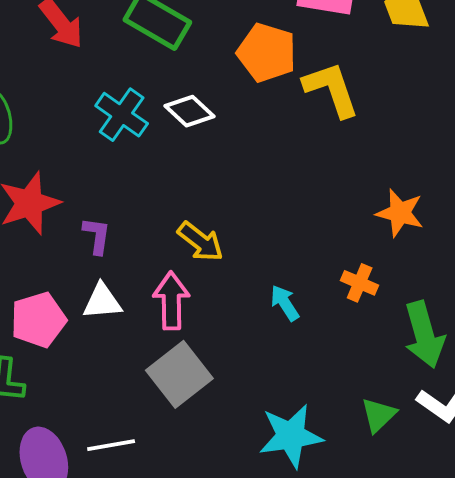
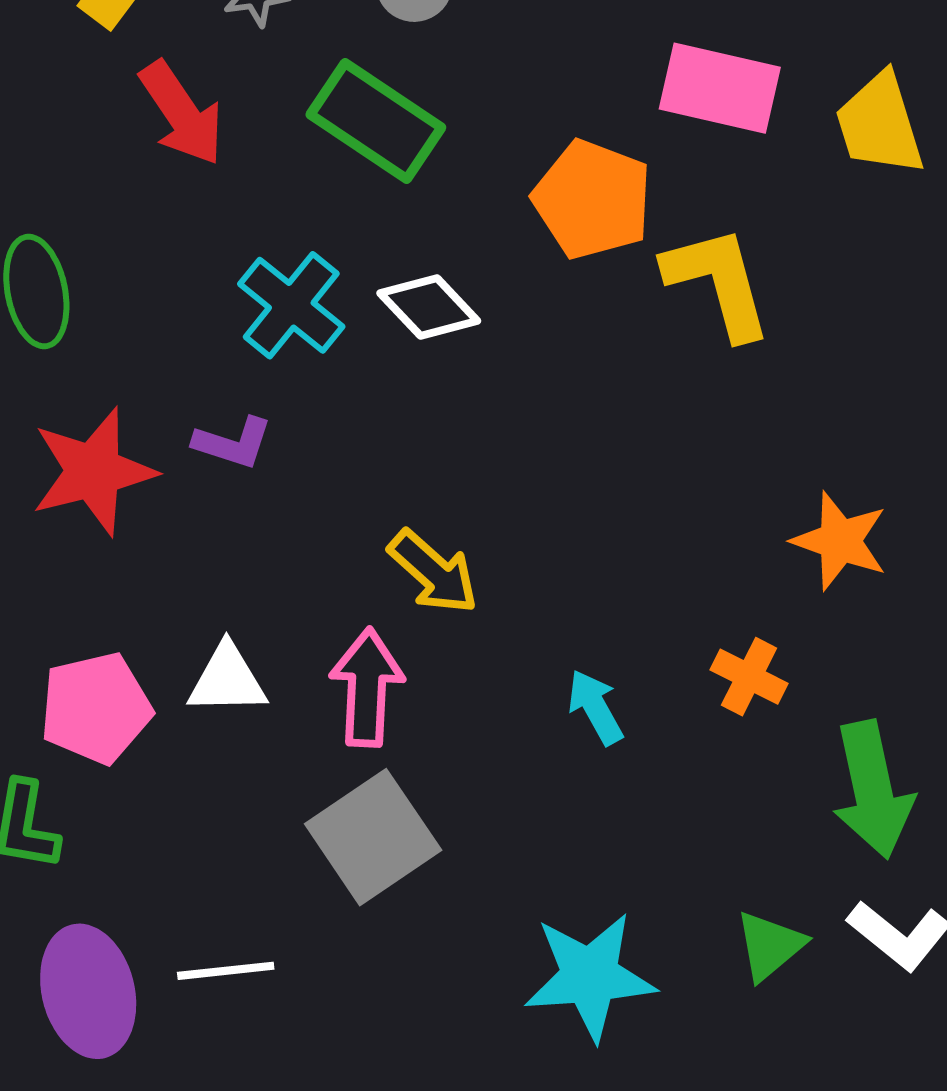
purple L-shape: (97, 236) -> (233, 443), moved, turned 96

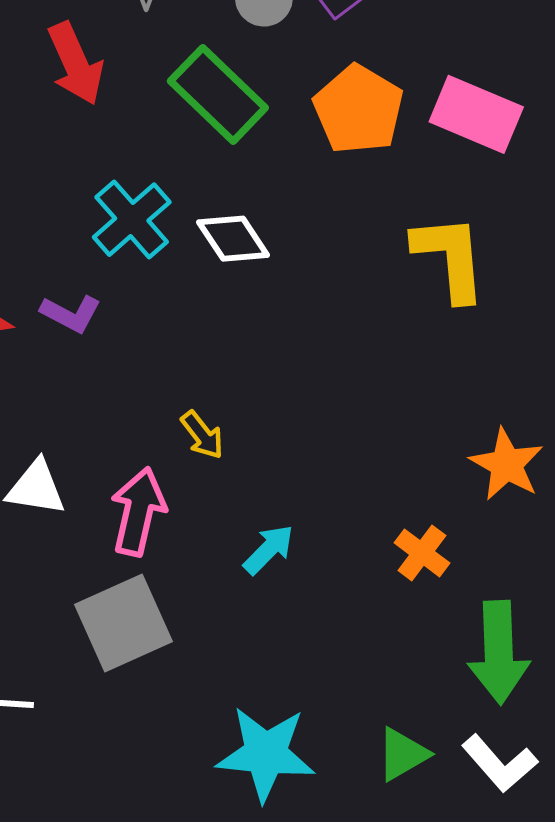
orange pentagon: (592, 200) -> (359, 109), moved
yellow arrow: (433, 572) -> (202, 435), size x0.7
cyan arrow: (595, 707) -> (269, 550), moved, turned 64

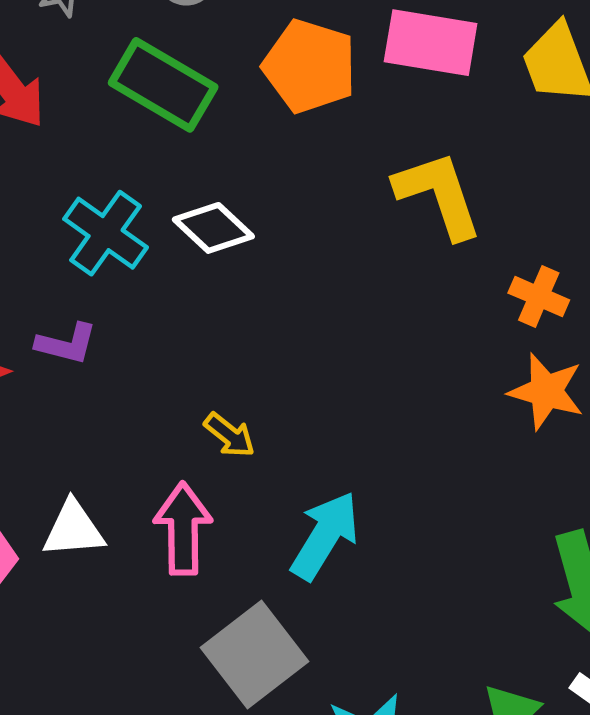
cyan arrow: (269, 550) -> (325, 536), size x1.5
orange cross: (422, 553) -> (539, 296), moved
gray square: (124, 623) -> (254, 654), moved

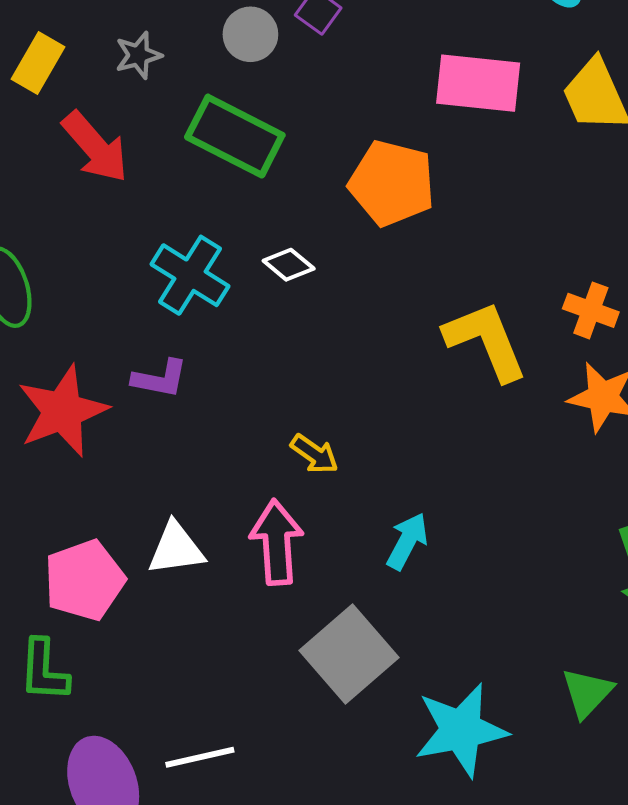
orange pentagon: (310, 66) -> (392, 183), moved
yellow L-shape: (439, 195) -> (486, 341), moved
white diamond: (213, 228) -> (289, 265), size x0.7
cyan arrow: (325, 536) -> (407, 541), size x0.7

